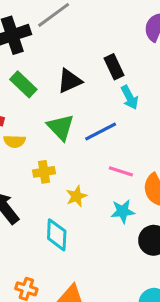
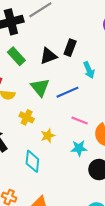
black rectangle: (114, 67) -> (70, 48), moved, turned 42
yellow cross: (44, 172) -> (27, 117), turned 32

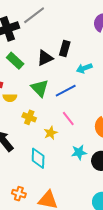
cyan arrow: (89, 70) -> (84, 68), turned 98
pink line: (80, 121) -> (68, 119), moved, turned 35
cyan star: (79, 148) -> (79, 152), moved

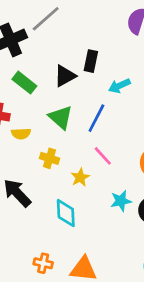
blue line: (66, 91) -> (96, 118), turned -30

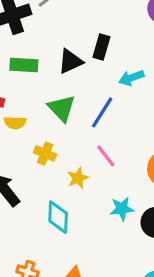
green rectangle: (24, 83) -> (24, 65), turned -40

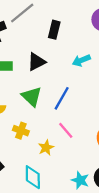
black rectangle: (101, 47) -> (54, 30), moved
cyan arrow: (131, 78) -> (81, 60), moved
cyan star: (122, 209) -> (80, 180), moved, turned 30

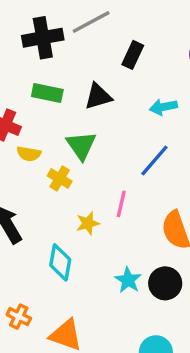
blue line: (62, 98) -> (154, 161), moved
pink line: (66, 130) -> (121, 204), turned 42
yellow cross: (21, 131) -> (60, 178), moved

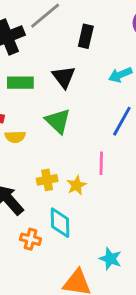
black triangle: (98, 96) -> (64, 77), turned -40
yellow cross: (60, 178) -> (47, 180), moved, turned -30
cyan star: (128, 280) -> (110, 259), moved
orange cross: (19, 317) -> (31, 239), moved

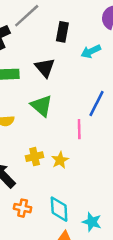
cyan arrow: (120, 75) -> (91, 51), moved
pink line: (101, 163) -> (79, 129), moved
cyan diamond: (60, 223) -> (59, 209), moved

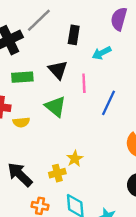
pink line: (79, 129) -> (84, 83), moved
yellow cross: (35, 157) -> (57, 173), moved

